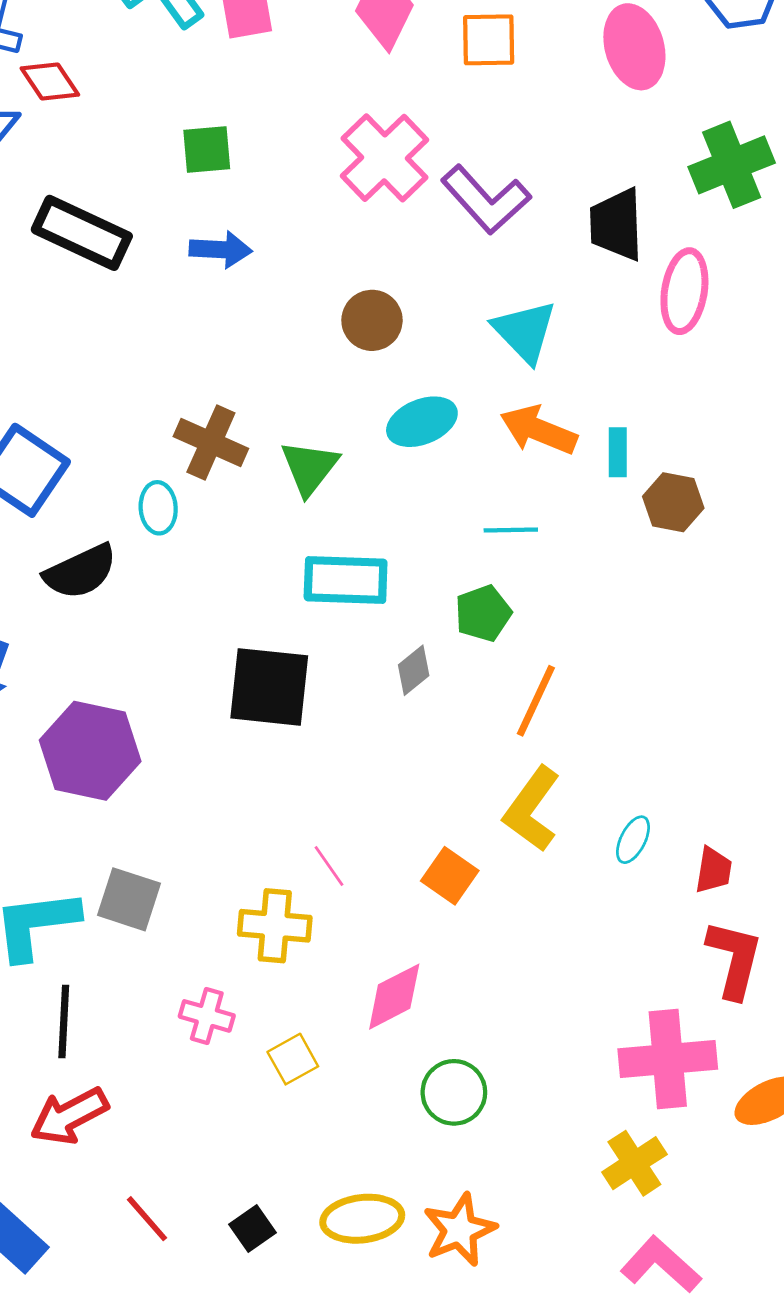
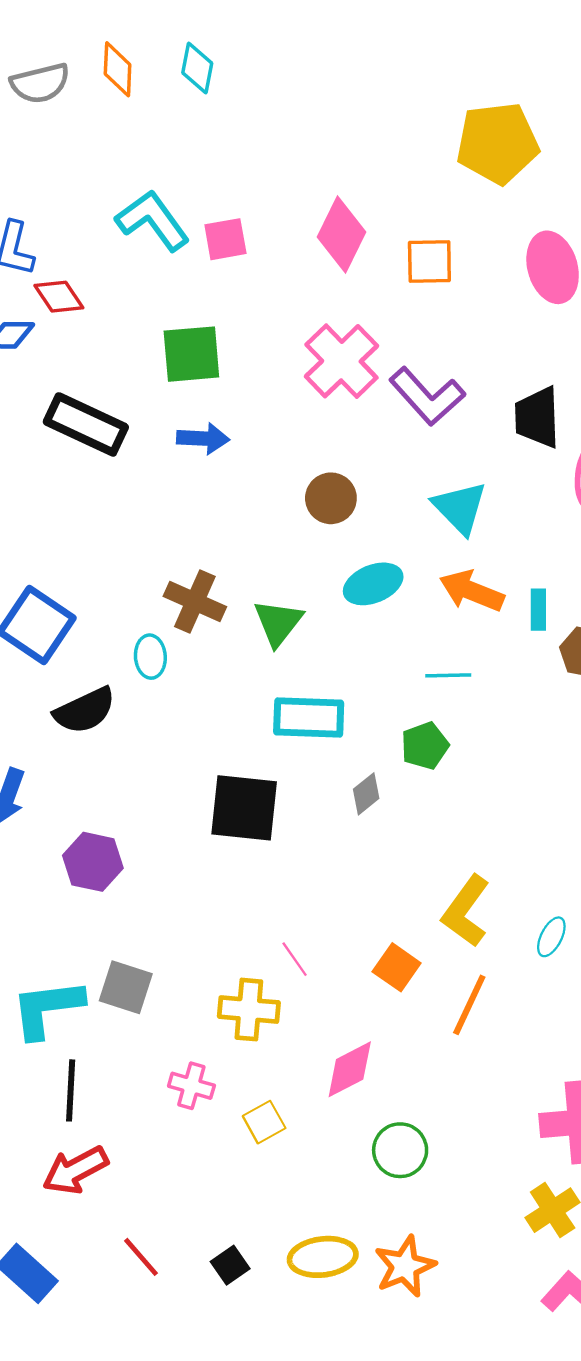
green square: (207, 150) -> (191, 354), size x1.4
orange line: (536, 701) -> (469, 1005), moved
purple hexagon: (90, 751) -> (93, 862), size x0.7

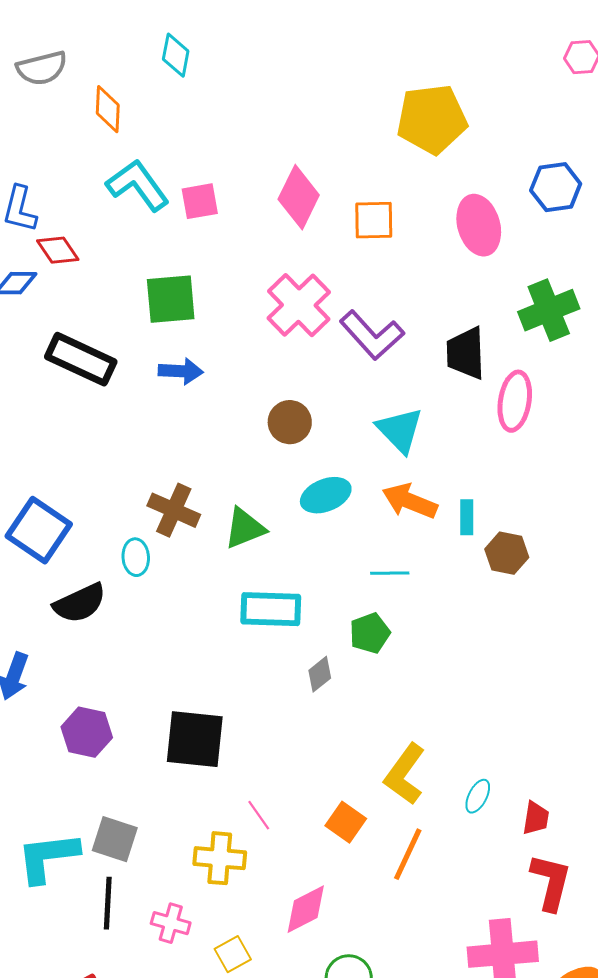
orange diamond: (118, 69) -> (108, 109), moved
green triangle: (278, 623) -> (245, 528), turned 30
black square: (244, 808) -> (195, 739), moved
black line: (71, 1090) -> (108, 903), moved

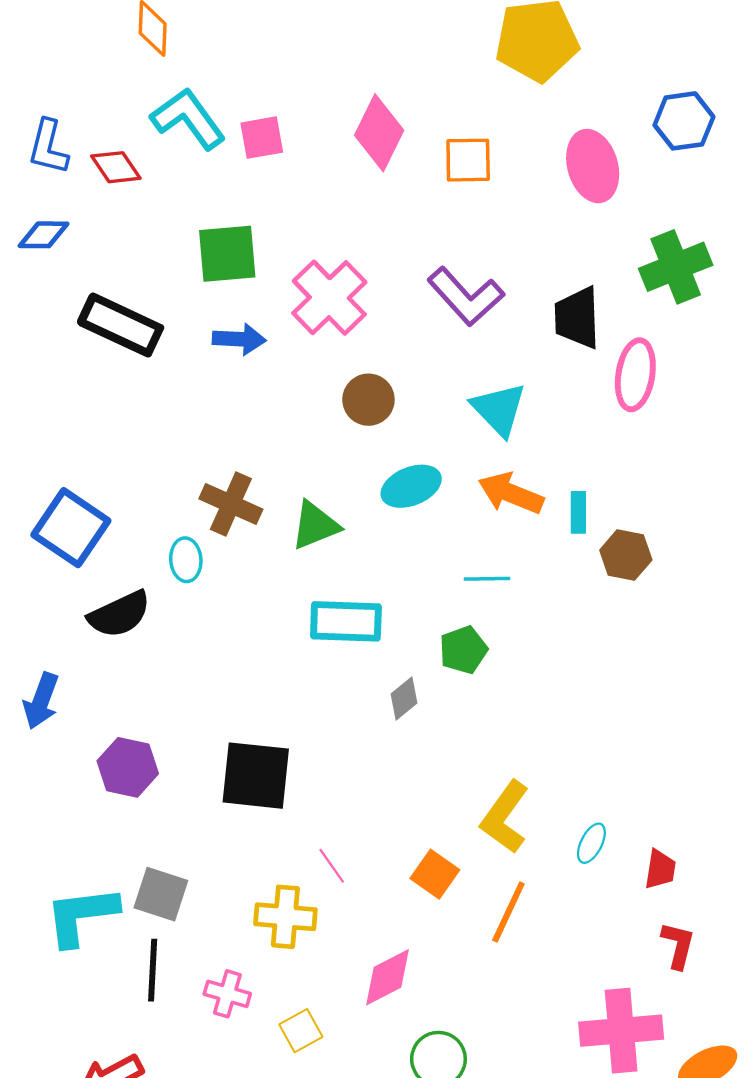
red diamond: (58, 250) -> (116, 167), moved
pink cross: (299, 305) -> (329, 298), moved
red L-shape: (551, 882) -> (678, 945), size x0.7

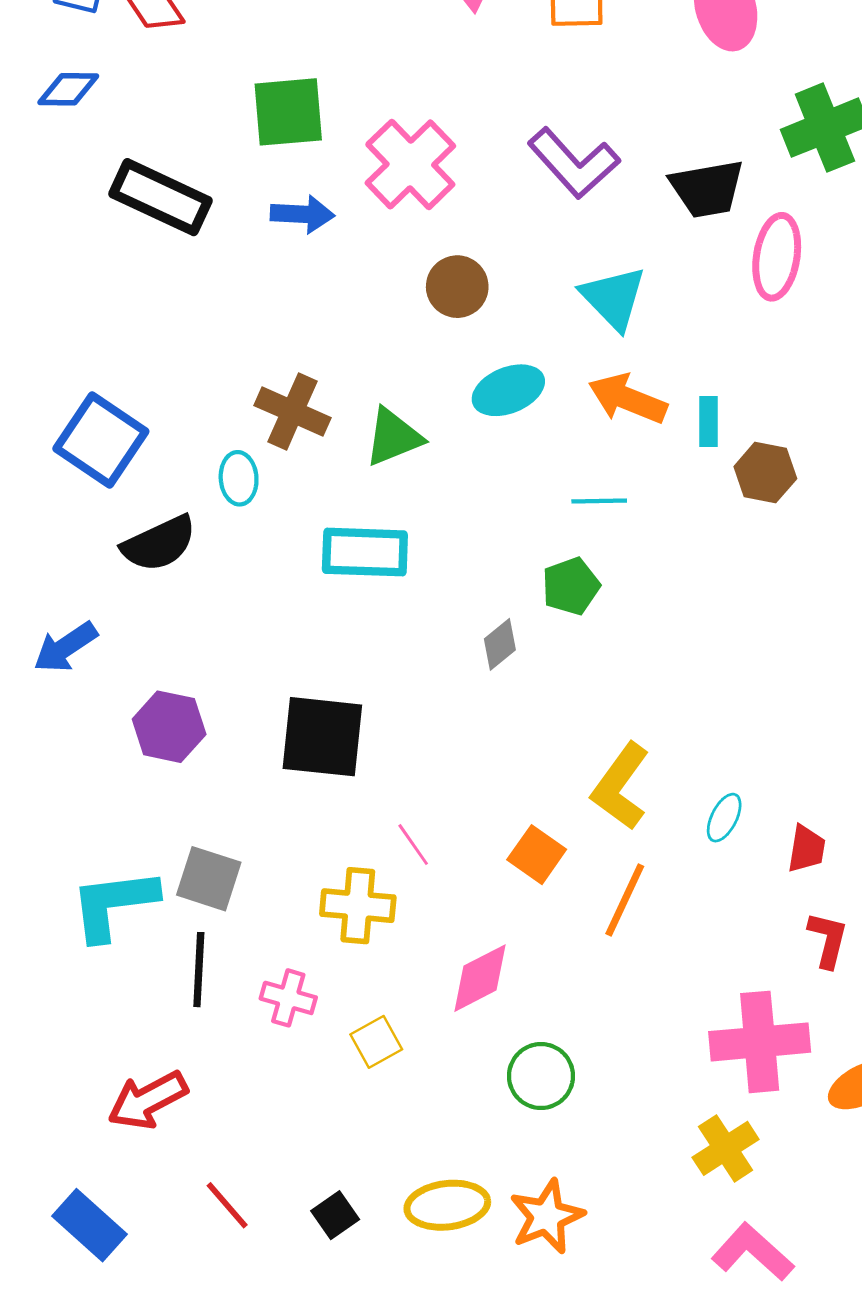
black trapezoid: (577, 318) -> (707, 189), turned -98
cyan rectangle: (346, 621) -> (365, 552), moved
blue arrow: (41, 701) -> (65, 647), turned 36

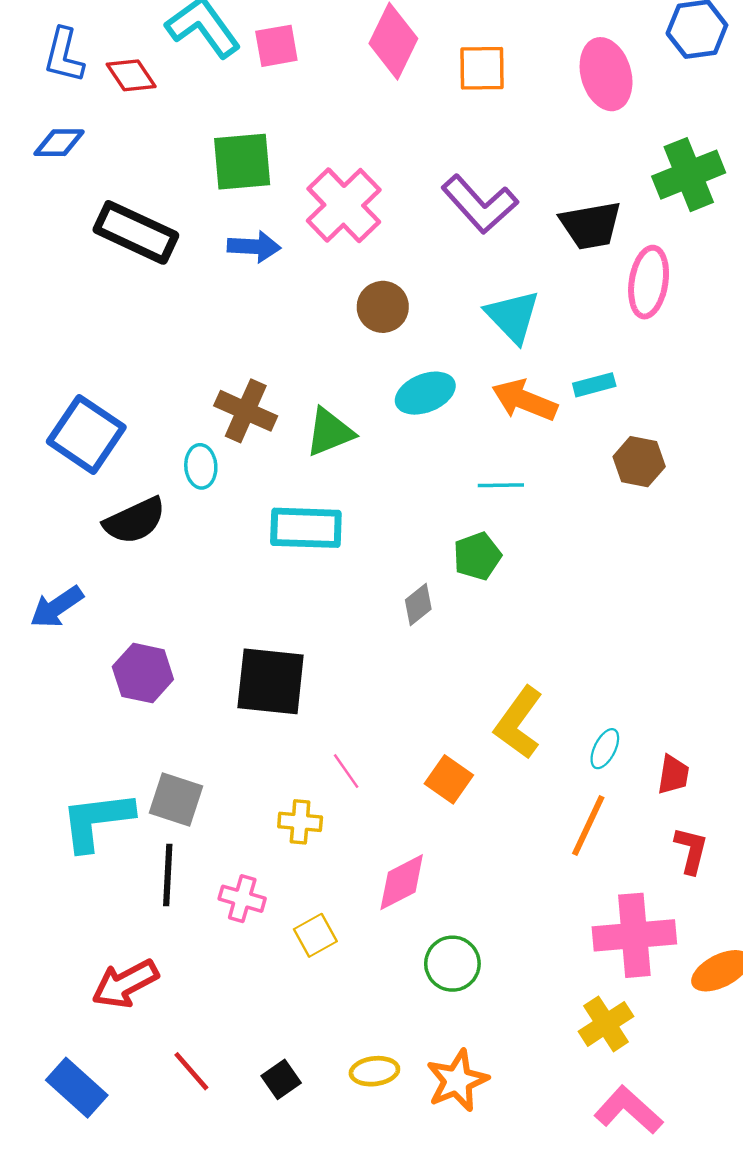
cyan rectangle: (709, 421) -> (594, 385), moved, turned 75
orange line: (625, 900) -> (588, 825), moved
yellow cross: (358, 906) -> (300, 822), size x0.7
yellow ellipse: (447, 1205) -> (374, 1071), size x0.7

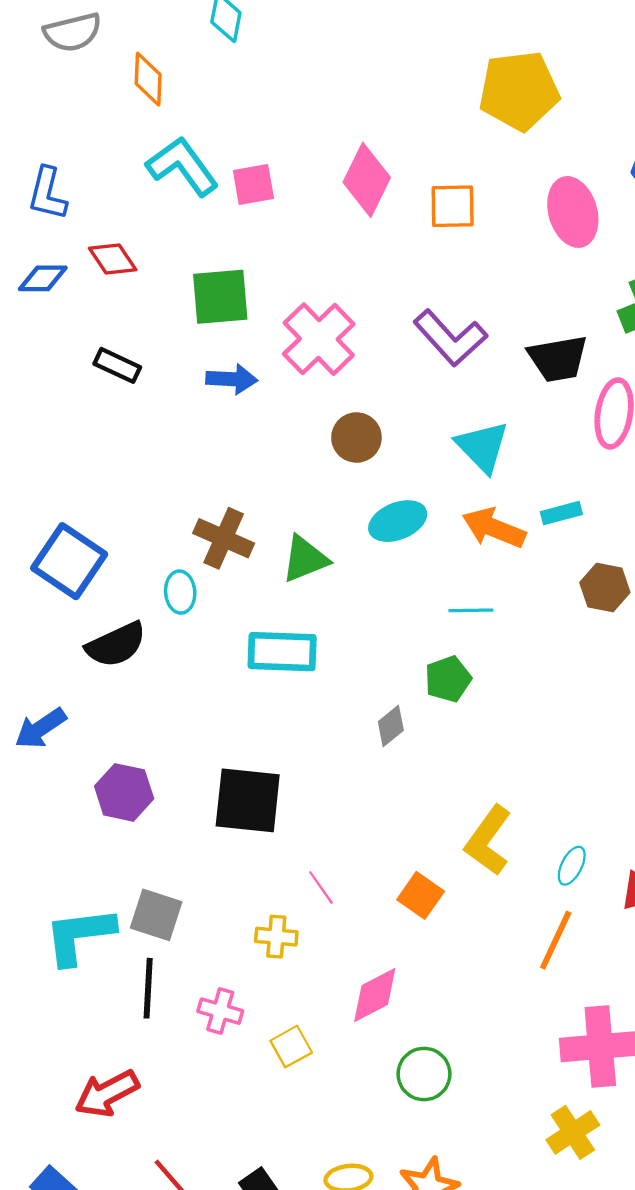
red diamond: (131, 75) -> (113, 259), moved
black rectangle: (136, 232) -> (117, 365), size x0.6

